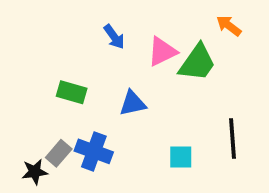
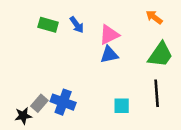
green trapezoid: (197, 63) -> (160, 55), moved
green rectangle: (72, 92) -> (48, 25), moved
blue triangle: (133, 103) -> (109, 55), moved

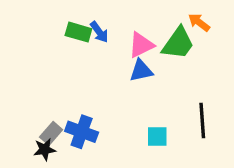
green rectangle: (48, 25) -> (78, 32), moved
green trapezoid: (160, 55) -> (178, 43), moved
black star: (23, 116) -> (45, 149), moved

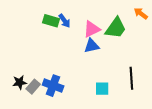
orange arrow: (199, 22) -> (141, 13), moved
black star: (45, 149) -> (20, 82), moved

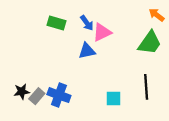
blue arrow: (65, 21) -> (87, 23), moved
green trapezoid: (116, 28) -> (150, 43), moved
blue triangle: (92, 46) -> (87, 51), moved

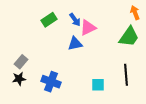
orange arrow: (157, 15) -> (135, 13), turned 32
green rectangle: (57, 23) -> (49, 20), turned -49
gray rectangle: (37, 96) -> (21, 62), moved

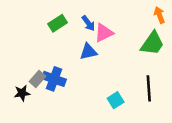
gray rectangle: (21, 62) -> (37, 79), moved
blue cross: (51, 82) -> (54, 79), moved
cyan square: (98, 85) -> (116, 100), turned -32

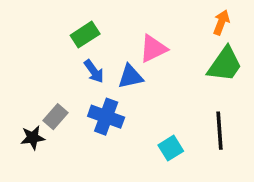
orange arrow: (159, 15) -> (221, 22), moved, turned 42
blue arrow: (88, 23) -> (94, 71), moved
blue cross: (54, 79) -> (106, 117), moved

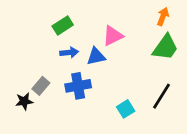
blue arrow: (94, 71) -> (69, 52), turned -60
blue cross: (106, 117) -> (78, 86), turned -30
black line: (220, 131) -> (162, 96), turned 36

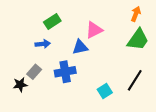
blue arrow: (69, 52) -> (43, 44), moved

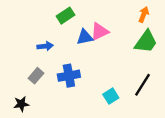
green rectangle: (52, 21) -> (66, 16), moved
blue triangle: (80, 47) -> (85, 37), moved
black star: (20, 85) -> (21, 104), moved

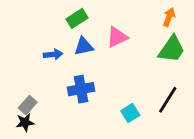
blue triangle: (85, 37) -> (84, 46), moved
gray rectangle: (36, 76) -> (28, 105), moved

